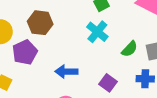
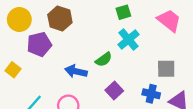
cyan cross: (97, 32) -> (128, 39), moved
green semicircle: (130, 49) -> (104, 59), moved

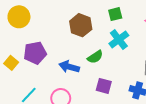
brown hexagon: (60, 19) -> (81, 25), moved
purple pentagon: (39, 44) -> (35, 53), moved
purple square: (114, 90) -> (104, 86), turned -35

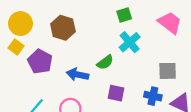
brown hexagon: (81, 25) -> (63, 28), moved
purple pentagon: (35, 53) -> (40, 62), turned -30
yellow square: (11, 63) -> (16, 47), moved

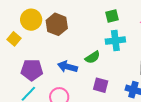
yellow circle: (20, 24) -> (31, 20), moved
cyan cross: (130, 42) -> (115, 41), turned 30
purple pentagon: (40, 62) -> (32, 70), moved, turned -30

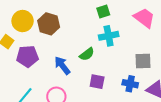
blue arrow: (67, 67) -> (62, 65), turned 42
purple pentagon: (32, 70) -> (27, 56), moved

